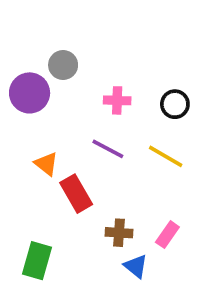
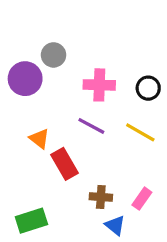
pink cross: (117, 100) -> (99, 85), size x1.4
green rectangle: (37, 261) -> (31, 221), turned 56

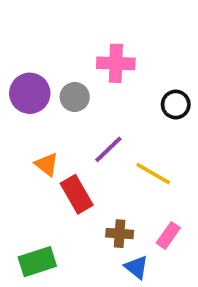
gray circle: (54, 55) -> (75, 97), moved
pink cross: (99, 85) -> (116, 63), moved
purple line: (91, 126) -> (108, 149), turned -72
yellow line: (140, 132) -> (153, 174), moved

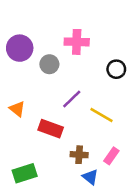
purple circle: (30, 93) -> (20, 48), moved
orange triangle: (47, 164) -> (17, 109), moved
red rectangle: (77, 194) -> (51, 129), turned -40

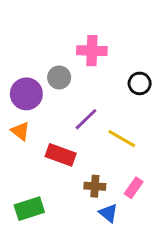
purple circle: (20, 48) -> (26, 94), moved

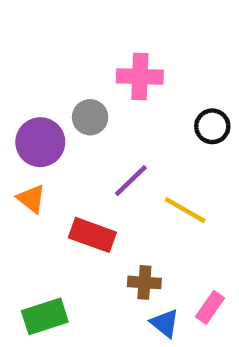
pink rectangle: (134, 188) -> (210, 307), moved

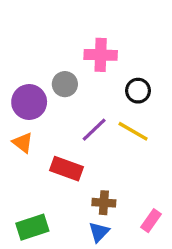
black circle: (212, 126) -> (138, 91), moved
yellow line: (185, 210) -> (133, 131), moved
blue triangle: (165, 323) -> (99, 232), moved, turned 35

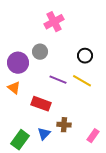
pink cross: (101, 55) -> (54, 22), moved, turned -30
purple line: (94, 130) -> (58, 80), turned 66
green rectangle: (32, 227) -> (20, 140), turned -36
blue triangle: (99, 232) -> (44, 134), moved

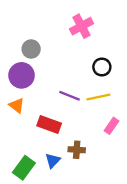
pink cross: (54, 22) -> (81, 26), moved
gray circle: (40, 52) -> (31, 49), moved
yellow line: (82, 81) -> (98, 97), turned -42
pink rectangle: (93, 136) -> (111, 126), moved

